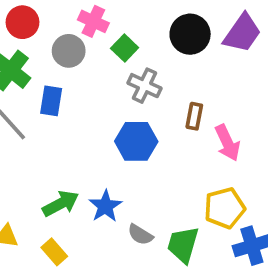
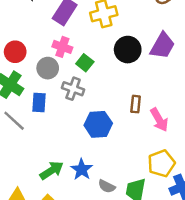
gray cross: (144, 86) -> (73, 89), moved

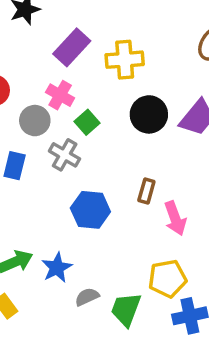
gray semicircle: (107, 186) -> (87, 297), turned 119

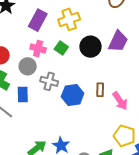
green square: (87, 122) -> (61, 48), moved
blue hexagon: (90, 210) -> (73, 95), moved
yellow pentagon: (167, 279) -> (124, 136), turned -30

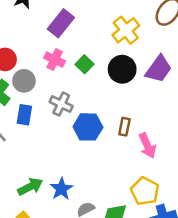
yellow cross: (69, 19) -> (126, 30), moved, turned -30
gray circle: (28, 66) -> (24, 81), moved

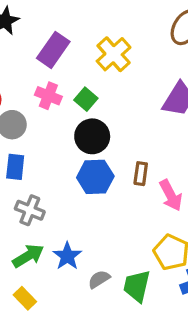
yellow cross: (126, 30) -> (114, 54), moved
black circle: (122, 69) -> (92, 136), moved
gray cross: (61, 104) -> (30, 210), moved

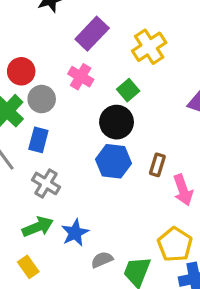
green square: (86, 99) -> (128, 90), moved

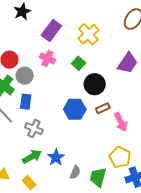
black circle: (117, 122) -> (95, 84), moved
brown rectangle: (157, 165) -> (103, 108), turned 56
gray semicircle: (102, 260) -> (75, 172), turned 144

